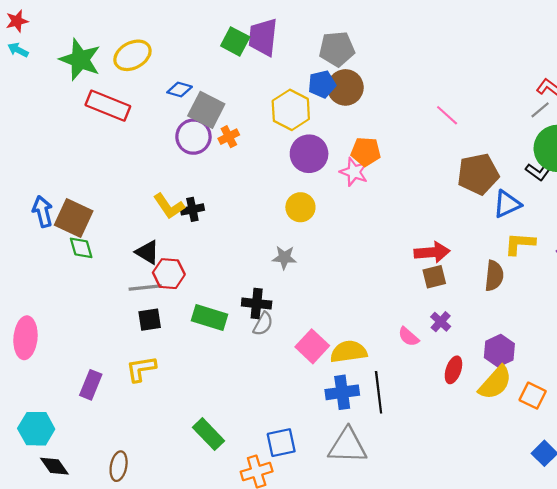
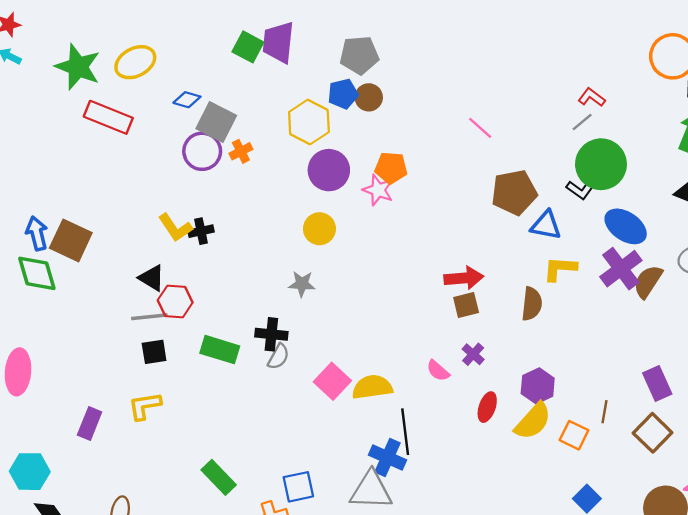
brown circle: (345, 87) -> (369, 97), size x0.7
blue triangle: (507, 204) -> (546, 225), turned 36
green diamond: (81, 248) -> (37, 273), moved, size x1.5
blue cross: (342, 392) -> (387, 457), moved, turned 32

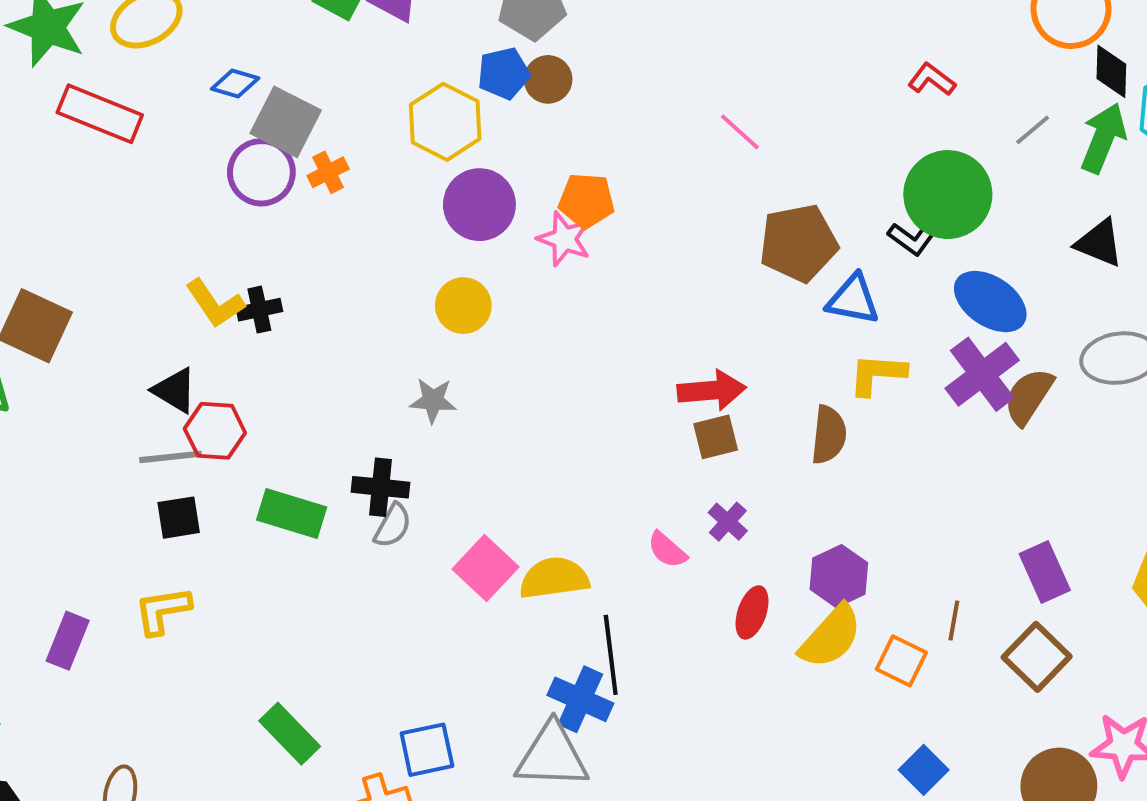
gray line: (582, 122) -> (1033, 130), moved

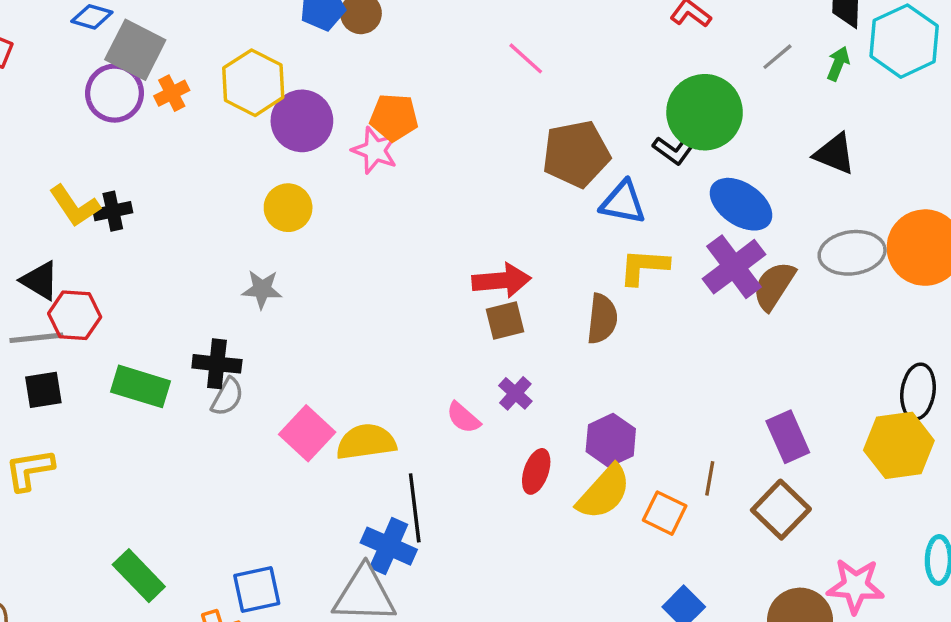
yellow hexagon: (445, 122) -> (253, 83), moved
green arrow: (1103, 138) -> (838, 64), size x0.6

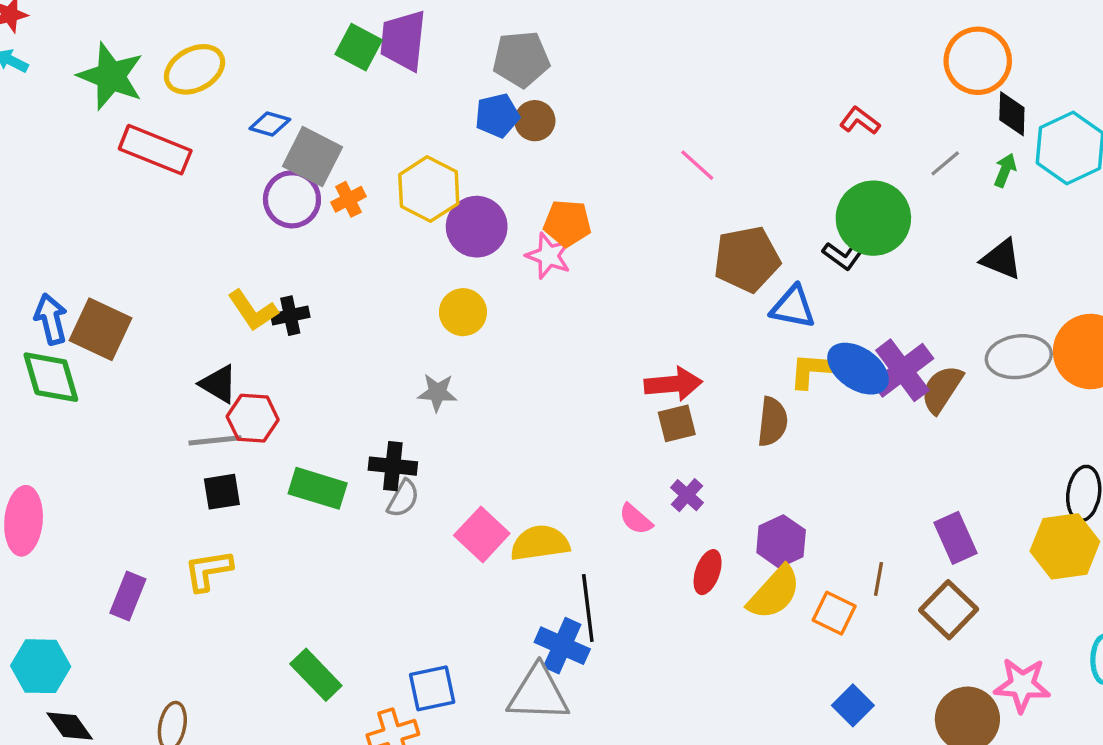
blue ellipse: (741, 204) -> (858, 369), moved

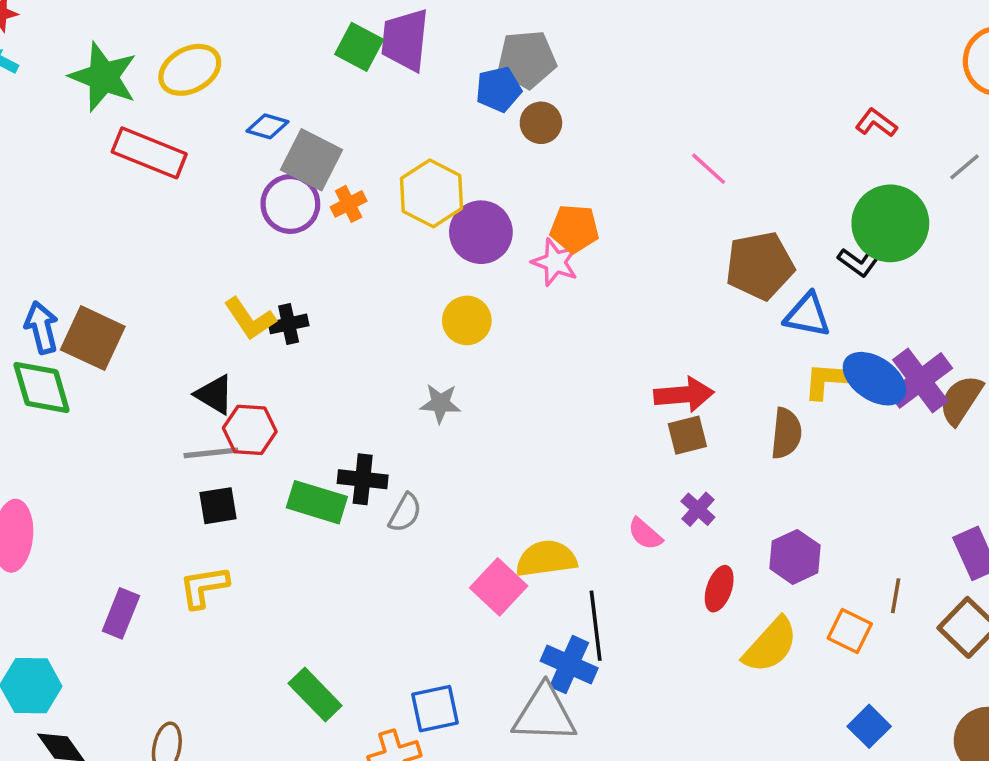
blue pentagon: (497, 116) -> (499, 89), moved
black cross: (393, 466) -> (363, 479), moved
pink square: (482, 534) -> (499, 587), moved
yellow semicircle: (774, 593) -> (770, 645), moved

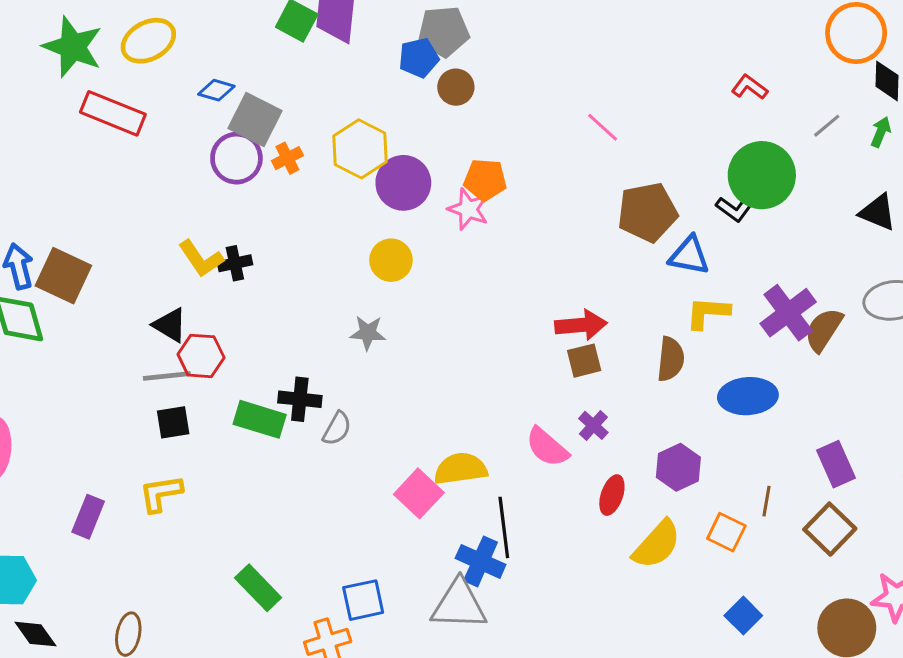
blue ellipse: (874, 379) -> (748, 396), moved, turned -38
pink semicircle: (645, 534) -> (547, 447), size x1.4

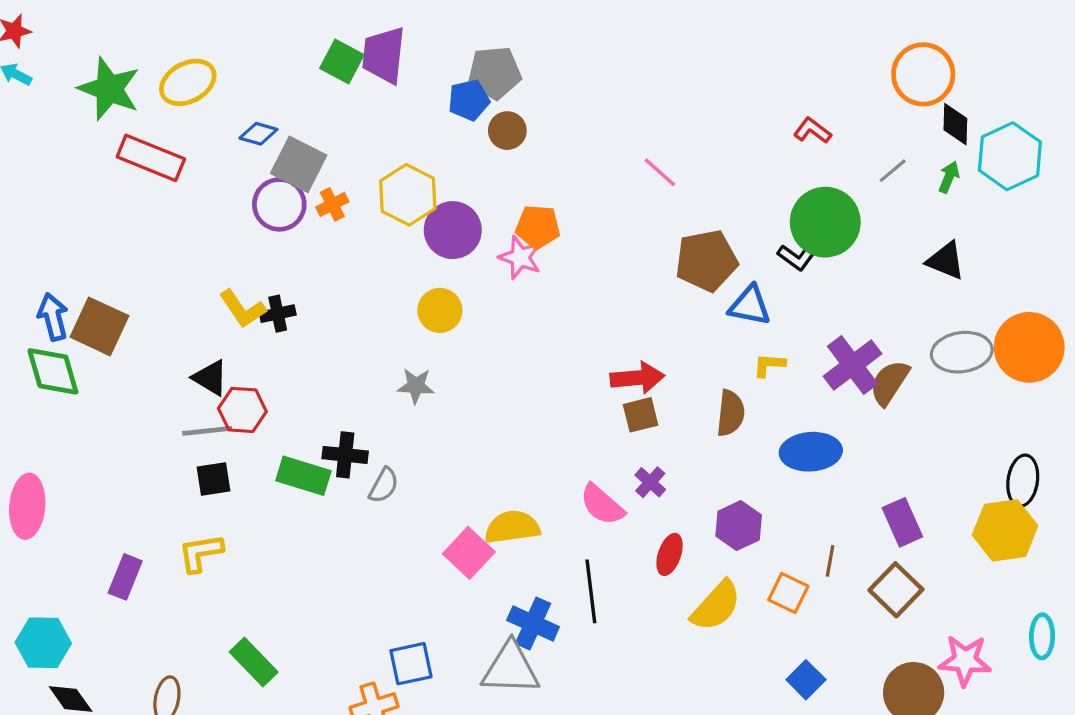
yellow L-shape: (708, 313) -> (769, 365), size x0.7
black line: (504, 527) -> (591, 591), moved
green rectangle: (258, 588) -> (254, 662), moved

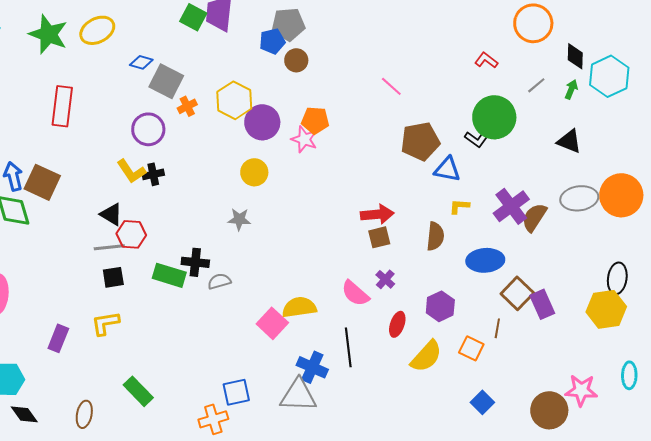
orange circle: (923, 74) -> (533, 23), moved
red rectangle: (151, 158) -> (62, 106), moved, turned 75
purple circle: (279, 204) -> (148, 129), moved
gray semicircle: (384, 485) -> (219, 281), turned -135
brown square: (896, 590) -> (517, 293), moved

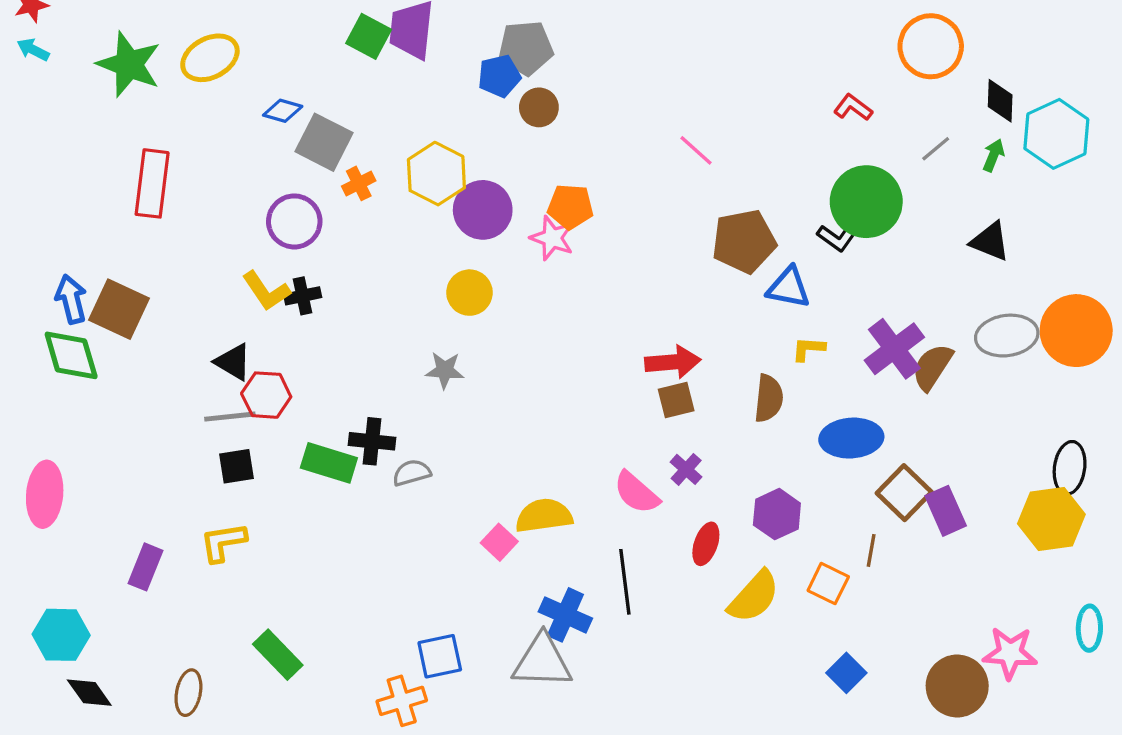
pink square: (272, 323) -> (499, 542), size x0.7

